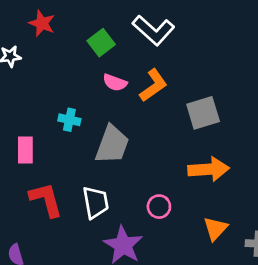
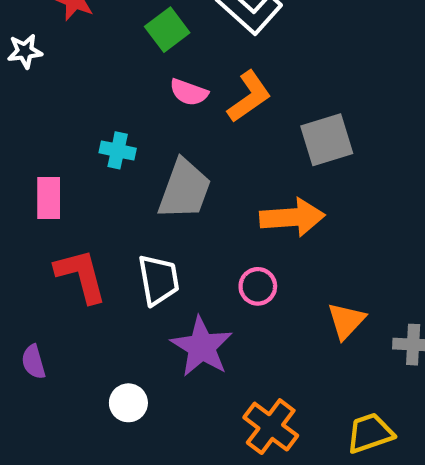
orange arrow: (209, 169) -> (292, 217), moved

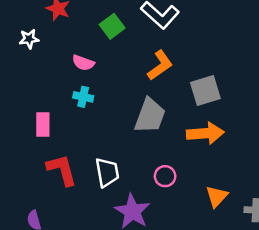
pink semicircle: (189, 92) -> (83, 63), moved
gray trapezoid: (184, 189) -> (150, 116), moved
orange arrow: (292, 217) -> (205, 133), moved

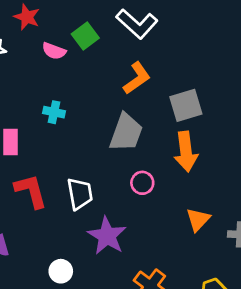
pink semicircle: (83, 63) -> (54, 51), moved
orange arrow: (205, 133) -> (186, 152), turned 87
pink circle: (165, 176) -> (142, 183), moved

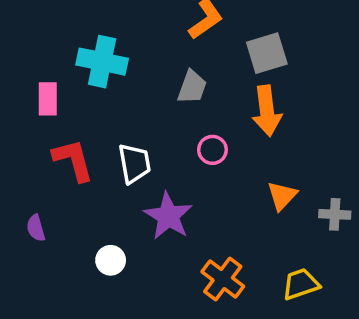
cyan cross: (54, 112) -> (102, 62), size x1.8
gray trapezoid: (126, 133) -> (192, 87), size x0.7

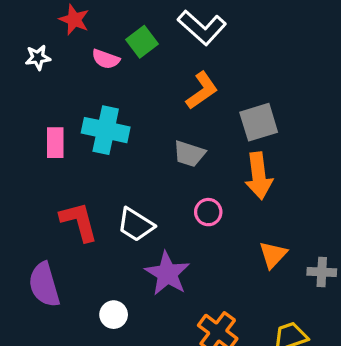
gray trapezoid: (192, 87) -> (189, 154), turned 88
pink rectangle: (48, 99) -> (55, 143), moved
white trapezoid: (134, 163) -> (136, 225), turned 132
purple semicircle: (36, 228) -> (44, 285), size x1.8

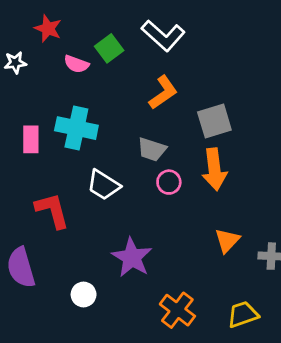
pink circle: (208, 212) -> (169, 182), moved
white trapezoid: (136, 225) -> (103, 185), moved

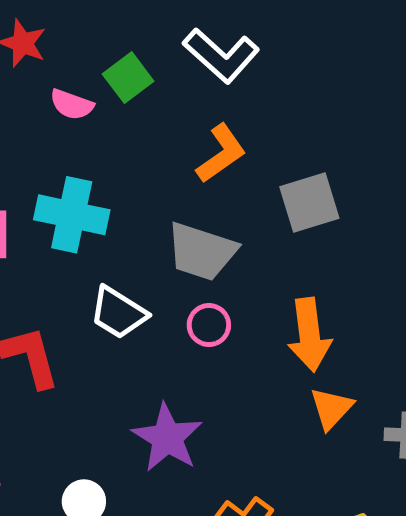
gray trapezoid: (152, 149) -> (202, 252), size x1.4
orange arrow: (214, 169) -> (309, 335), moved
pink circle: (169, 182) -> (209, 325), moved

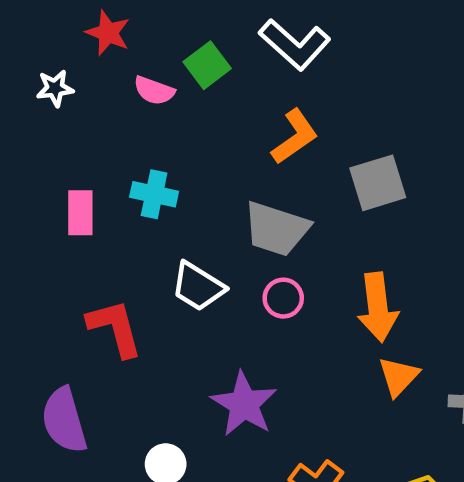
cyan cross: (72, 215) -> (154, 194), size x0.7

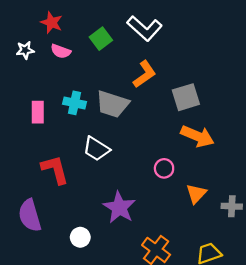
pink semicircle: (154, 91) -> (61, 51), moved
gray trapezoid: (276, 229) -> (112, 104), moved
pink circle: (283, 298) -> (164, 168), moved
orange arrow: (378, 307) -> (197, 136), moved, turned -60

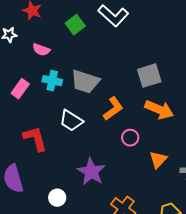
pink semicircle: (61, 51) -> (41, 50), moved
orange L-shape: (145, 74) -> (113, 109), moved
pink rectangle: (38, 112) -> (20, 89), turned 36

